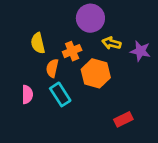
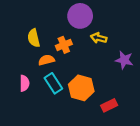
purple star: (140, 51) -> (124, 60), moved
orange semicircle: (52, 68) -> (46, 60), turned 63
orange hexagon: (96, 73) -> (81, 88), moved

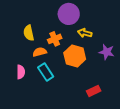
orange hexagon: (81, 88) -> (75, 56), moved

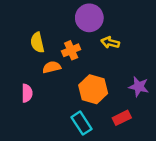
purple star: (107, 52) -> (139, 87), moved
orange hexagon: (75, 56) -> (93, 89), moved
cyan rectangle: (46, 72) -> (82, 123), moved

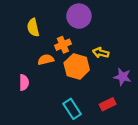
yellow semicircle: (37, 43) -> (33, 27), moved
yellow arrow: (110, 43) -> (101, 53), moved
orange hexagon: (93, 89) -> (77, 66), moved

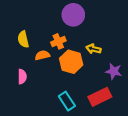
yellow semicircle: (33, 27) -> (23, 39), moved
red rectangle: (108, 104) -> (100, 97), size x1.5

